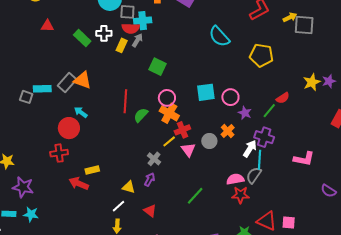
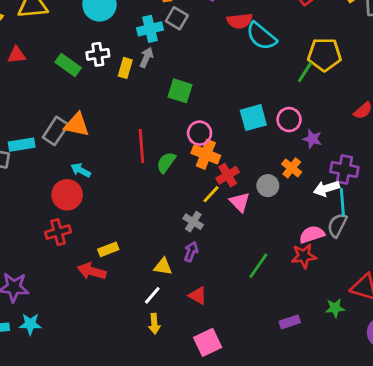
gray square: (127, 12) -> (177, 18), moved, turned 35
red semicircle: (131, 28) -> (240, 21), moved
green line: (269, 111) -> (305, 72), moved
white arrow: (250, 149) -> (326, 188), turned -132
red star: (240, 195) -> (304, 256), moved

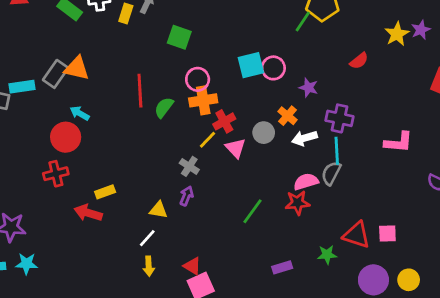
pink circle: (289, 120) -> (273, 68), moved
orange cross: (206, 154) -> (203, 100), turned -32
white arrow: (326, 188) -> (304, 138), moved
red triangle: (198, 296) -> (192, 266), moved

